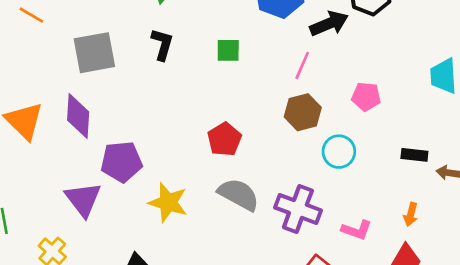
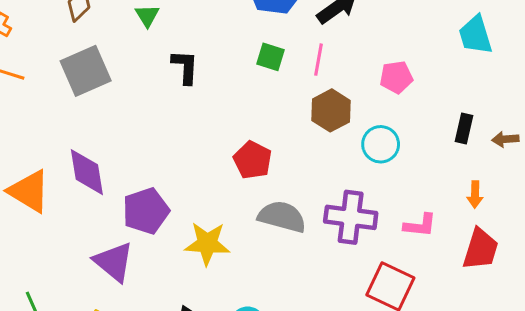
black L-shape: (162, 44) -> (185, 67), moved
green square: (228, 50) -> (271, 57), moved, turned 30
gray square: (94, 53) -> (86, 71), moved
black rectangle: (414, 155) -> (464, 128), turned -70

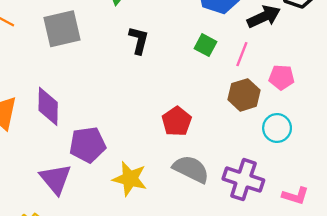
pink pentagon: (396, 77) -> (282, 77), moved

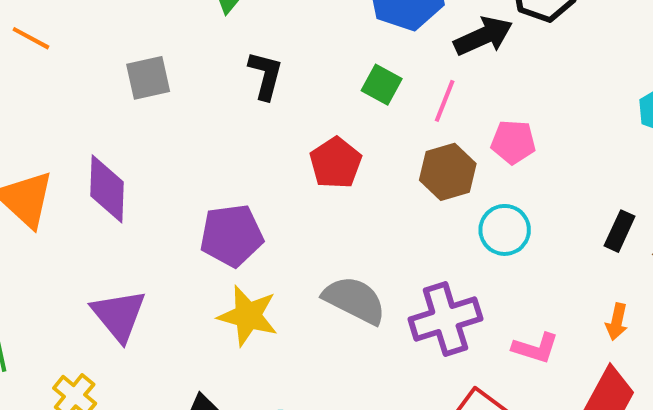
gray square: (62, 29) -> (148, 78), moved, size x0.7
red pentagon: (177, 121) -> (336, 163), moved
purple pentagon: (88, 145) -> (232, 235), moved
purple cross: (243, 180) -> (445, 319), turned -36

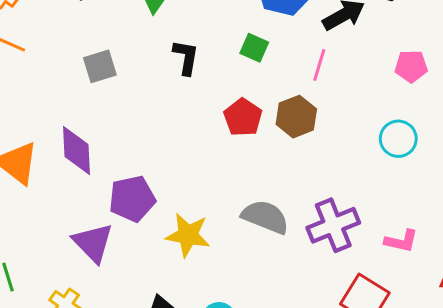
green square: (382, 85) -> (254, 48), moved
pink pentagon: (513, 142) -> (411, 66), moved
brown hexagon: (448, 172) -> (296, 117), moved
cyan circle: (505, 230) -> (398, 139), moved
purple pentagon: (232, 235) -> (132, 199), moved

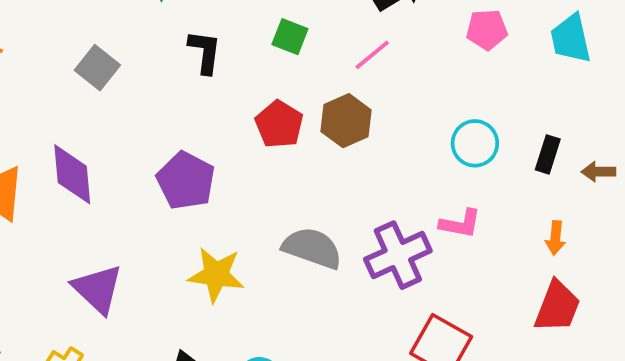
pink line: (319, 65) -> (372, 55), turned 36
gray square: (100, 66) -> (97, 68), turned -32
pink pentagon: (411, 66) -> (487, 30), moved
purple pentagon: (132, 199) -> (186, 181), moved, turned -30
pink L-shape: (401, 241) -> (460, 224), moved

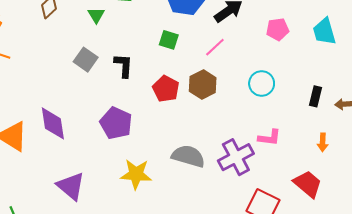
black L-shape: (205, 52) -> (123, 66), moved
gray square: (97, 68) -> (86, 60), moved
cyan circle: (475, 143) -> (262, 83), moved
red trapezoid: (557, 307) -> (308, 184), moved, turned -68

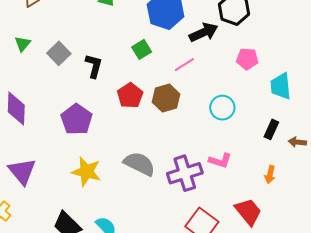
green triangle: (96, 15) -> (23, 44), moved
cyan trapezoid: (324, 31) -> (281, 86), moved
green square: (169, 40) -> (142, 49), turned 30

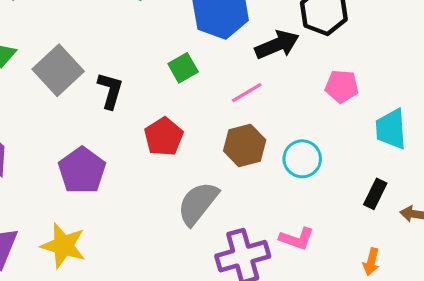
gray square: (59, 53) -> (58, 70), size x1.4
brown hexagon: (166, 98) -> (245, 145), moved
gray semicircle: (139, 164) -> (198, 203), moved, turned -80
yellow star: (86, 172) -> (63, 246), moved

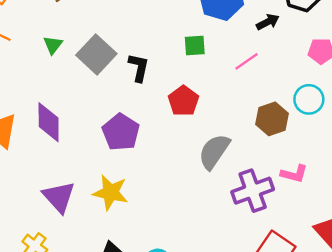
black arrow: (277, 45) -> (268, 22), size x0.7
green square: (183, 68) -> (195, 45), turned 30
brown hexagon: (245, 145) -> (272, 119), moved
cyan circle: (302, 159) -> (309, 99), moved

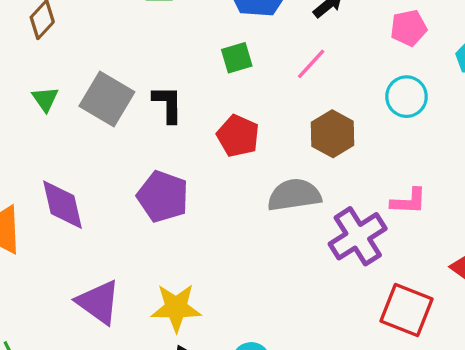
brown hexagon: (272, 119) -> (333, 134), moved
gray semicircle: (214, 152) -> (294, 195), turned 60
yellow star: (110, 192) -> (176, 308), moved

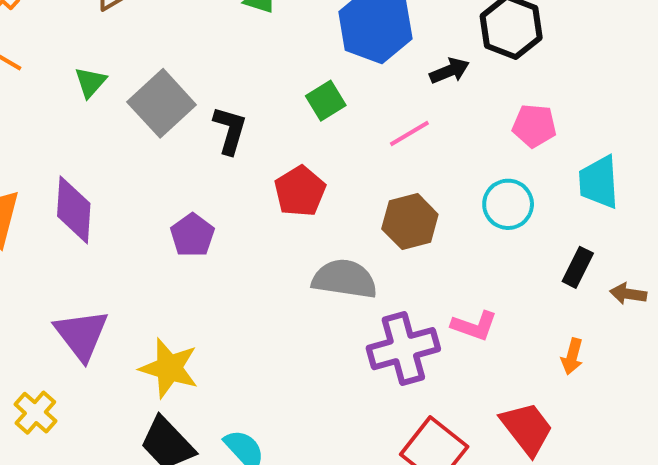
green square: (237, 58) -> (326, 101), turned -32
purple pentagon: (163, 197) -> (192, 235), size x0.7

